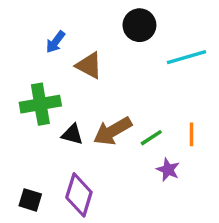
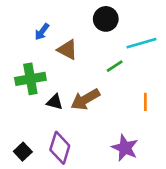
green line: (151, 138) -> (115, 66), moved
purple star: (168, 170) -> (125, 148), moved, size x1.5
black square: (30, 200) -> (23, 152), turned 30

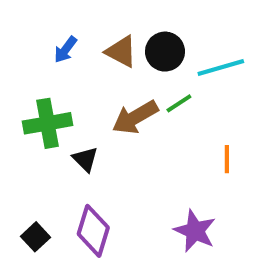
black circle: (106, 19) -> (165, 52), moved
brown triangle: (67, 50) -> (121, 52), moved
brown arrow: (85, 99) -> (135, 117), moved
black triangle: (55, 102) -> (85, 159), turned 30

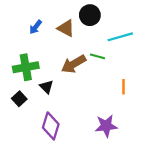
black circle: (165, 52) -> (90, 15), moved
green line: (179, 103) -> (97, 56), turned 48
purple star: (195, 231) -> (106, 126), turned -30
black square: (36, 237) -> (19, 99), moved

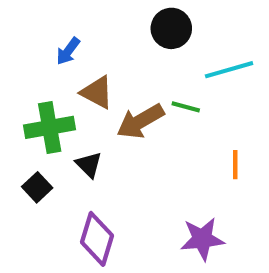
brown triangle: (66, 28) -> (97, 92), moved

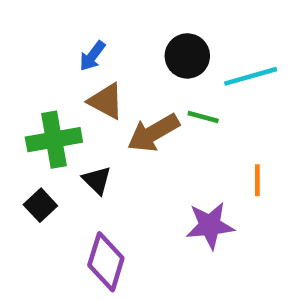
black circle: (171, 28) -> (187, 56), moved
blue arrow: (68, 51) -> (92, 56), moved
purple star: (202, 239) -> (210, 225), moved

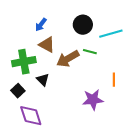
purple diamond: (106, 262) -> (31, 116), moved, turned -35

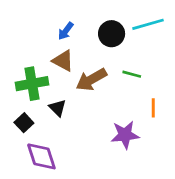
blue arrow: (41, 25) -> (66, 31), moved
cyan line: (111, 34) -> (148, 24), moved
green line: (90, 52) -> (132, 74), moved

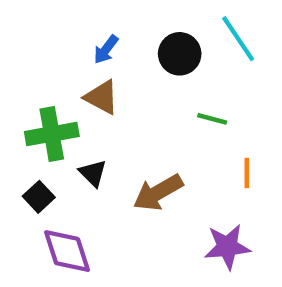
cyan line: (148, 24) -> (238, 39), turned 72
brown arrow: (91, 80) -> (158, 193), moved
purple star: (125, 135) -> (227, 247), moved

